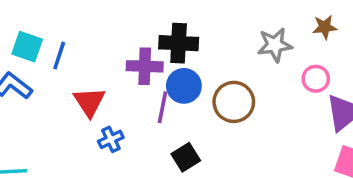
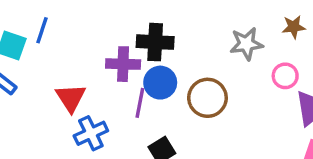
blue line: (59, 56) -> (42, 30), moved
blue cross: (111, 139) -> (91, 133), size x1.4

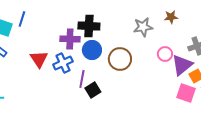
pink circle: (285, 76) -> (165, 54), moved
purple line: (140, 103) -> (82, 79), moved
blue cross: (91, 133) -> (63, 63), moved

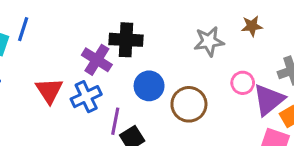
purple cross: (70, 39) -> (97, 60), turned 30
blue circle: (92, 50) -> (149, 86), moved
brown circle: (120, 59) -> (189, 104), moved

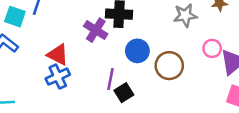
red triangle: (49, 90) -> (58, 55), turned -30
blue cross: (86, 97) -> (58, 77), moved

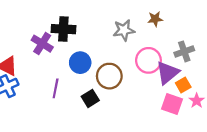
pink circle: (212, 48) -> (148, 60), size x1.5
black square: (124, 93) -> (90, 98), moved

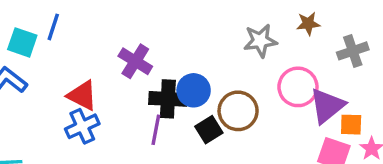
black cross: (63, 29) -> (168, 99), moved
gray cross: (184, 51) -> (353, 51), moved
orange square: (183, 85) -> (351, 125), turned 32
black square: (90, 98) -> (209, 130), moved

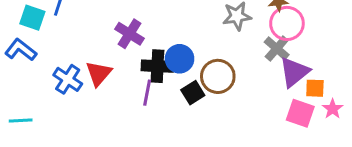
gray cross: (353, 51) -> (277, 48), moved, turned -30
pink circle: (298, 87) -> (287, 23), moved
red triangle: (82, 95) -> (99, 73), moved, turned 44
blue cross: (82, 126) -> (68, 79), moved, turned -32

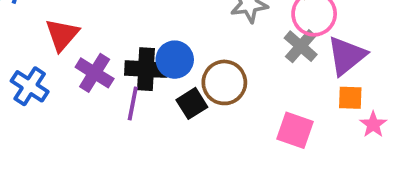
purple cross: (129, 34) -> (95, 73), moved
purple triangle: (294, 72) -> (347, 56), moved
red triangle: (99, 73) -> (62, 35), moved
pink square: (300, 113) -> (295, 130), moved

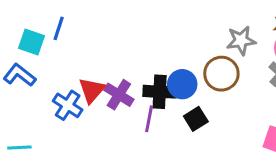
red triangle: (62, 35) -> (92, 90), moved
brown circle: (224, 82) -> (221, 74), moved

